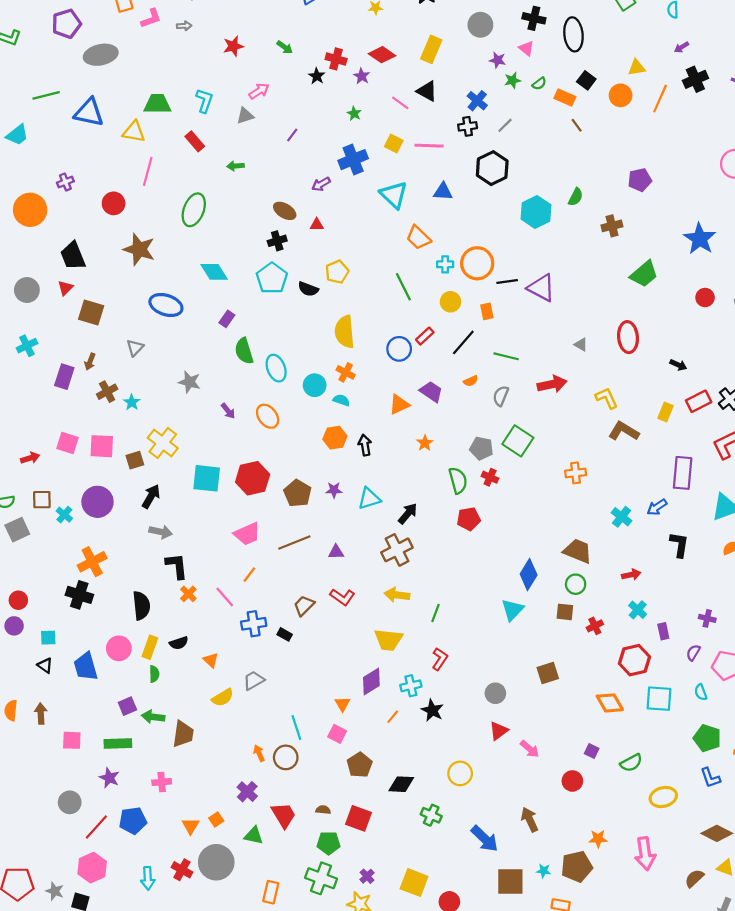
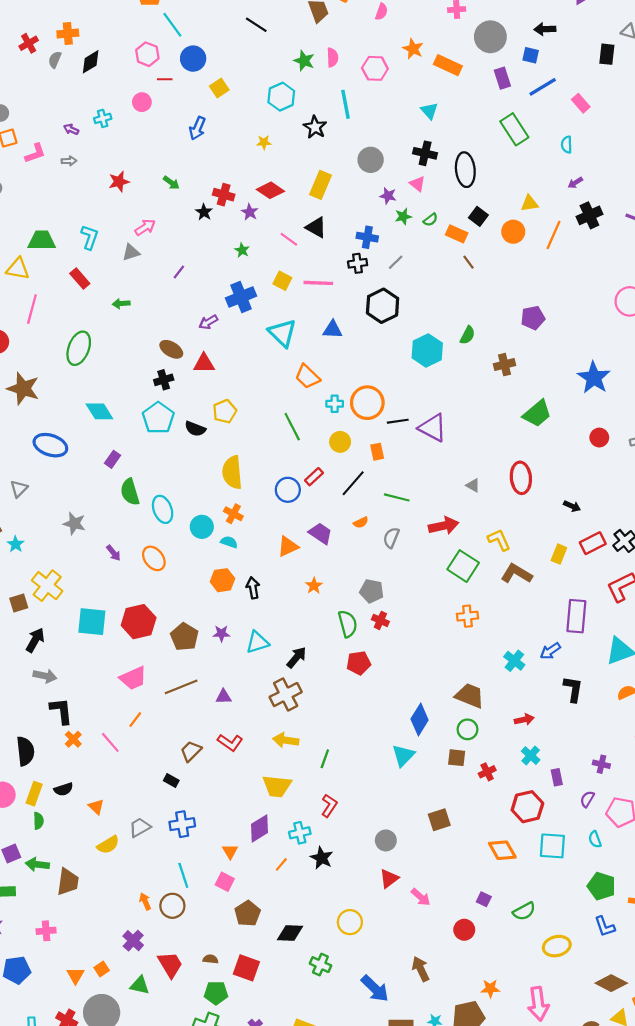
blue cross: (477, 101) -> (367, 237), turned -30
red triangle: (317, 225) -> (204, 363), size x1.5
green square: (518, 441) -> (463, 566), moved
blue cross: (254, 624) -> (182, 824), moved

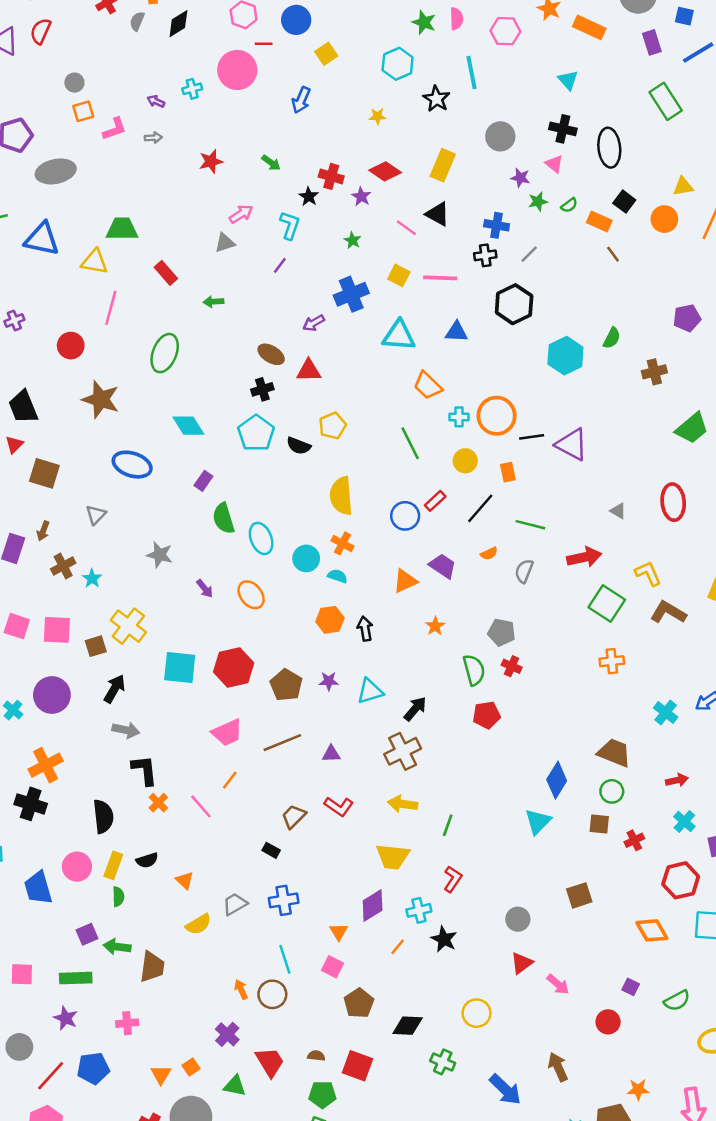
pink circle: (142, 102) -> (237, 70), size x1.8
cyan L-shape: (90, 237) -> (290, 225), moved
cyan triangle: (282, 333) -> (399, 336), turned -40

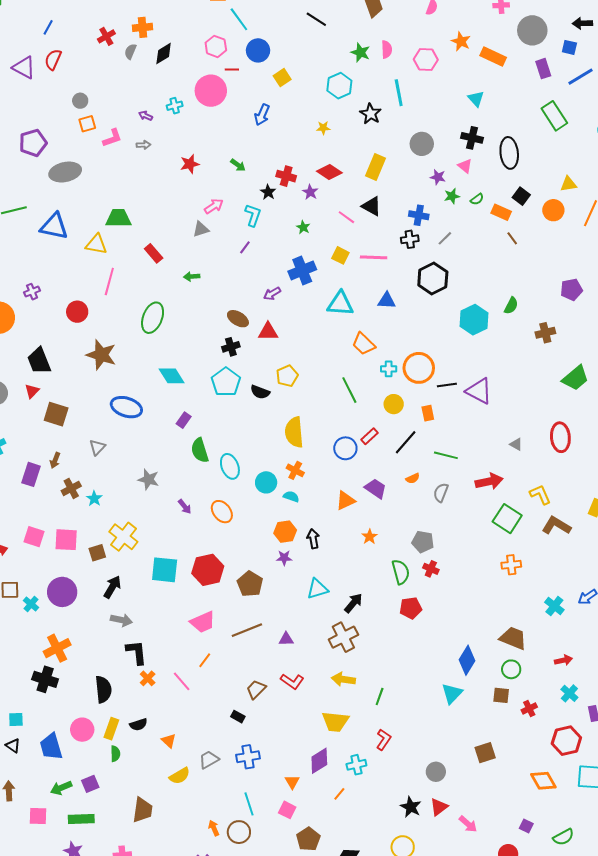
purple star: (329, 681) -> (284, 558), moved
black star: (444, 939) -> (411, 807), moved
green arrow: (117, 947) -> (61, 788), moved, turned -30

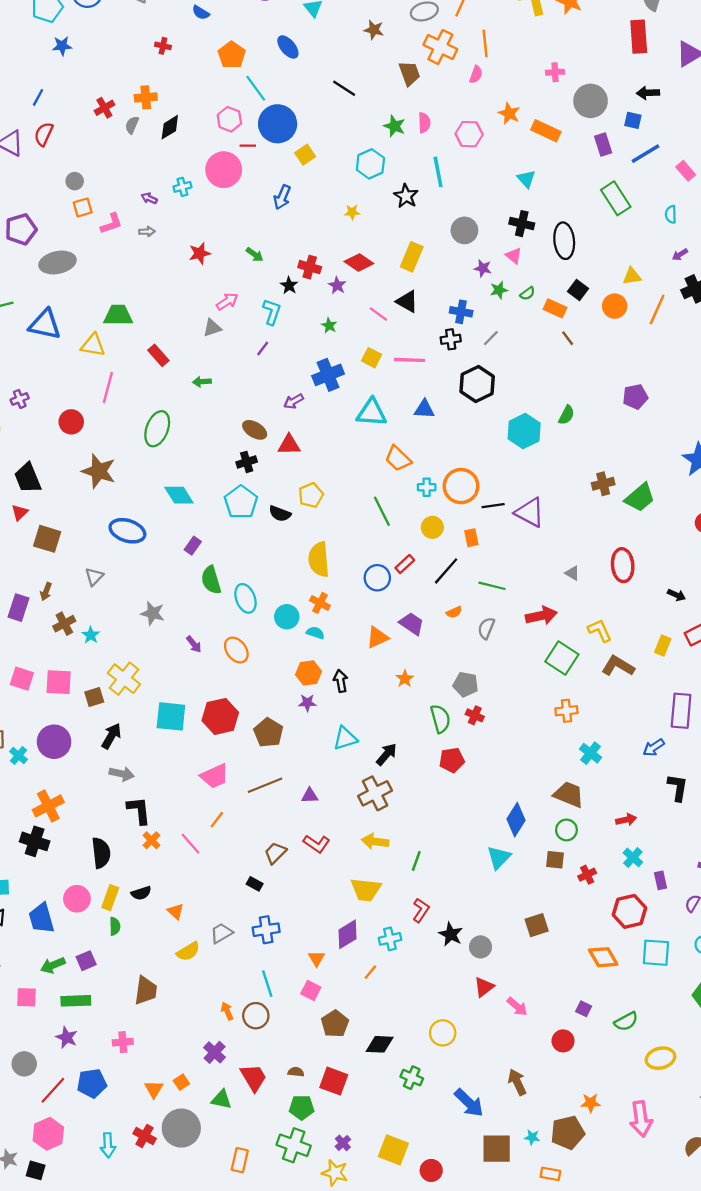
blue circle: (258, 50) -> (278, 124), size x1.4
brown cross: (545, 333) -> (603, 484), moved
cyan cross: (554, 606) -> (591, 753), moved
black star: (411, 807) -> (451, 934), moved

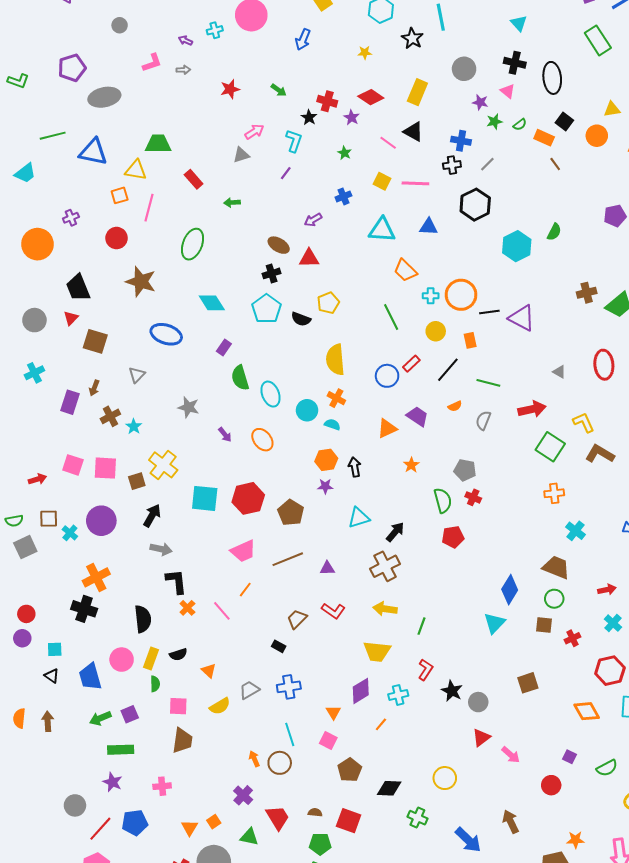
orange square: (83, 207) -> (120, 195), moved
blue cross: (328, 375) -> (343, 196), size x0.6
pink square: (27, 997) -> (178, 706), moved

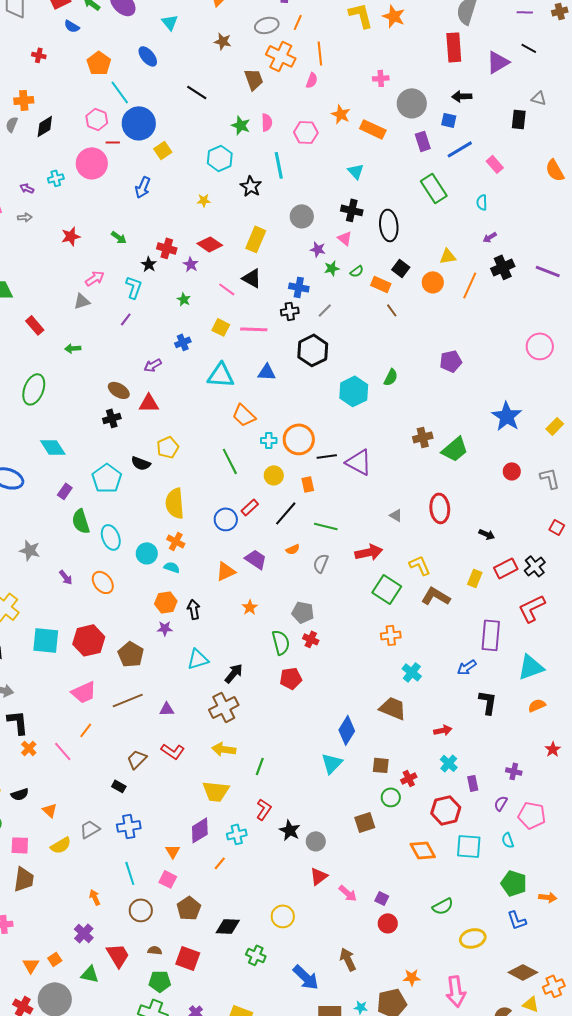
cyan pentagon: (266, 309) -> (107, 478), moved
green circle: (554, 599) -> (391, 797), moved
purple square: (569, 757) -> (382, 898), moved
brown circle: (280, 763) -> (141, 910), moved

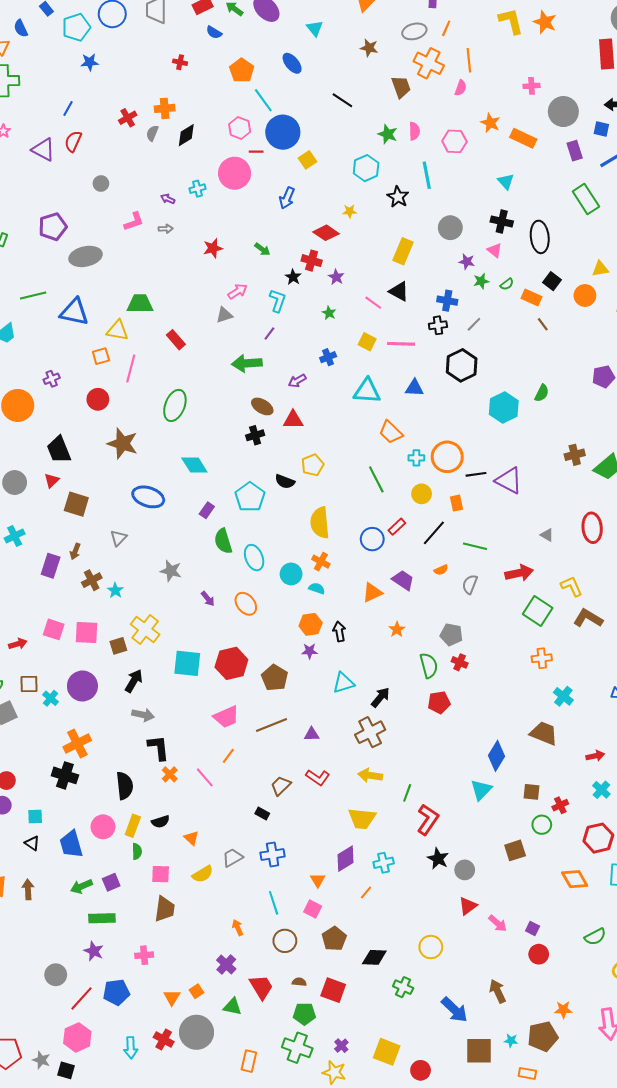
red diamond: (210, 244) -> (326, 233), moved
green arrow: (73, 348) -> (247, 363), moved, size x1.8
red L-shape: (264, 809) -> (428, 820), moved, size x1.4

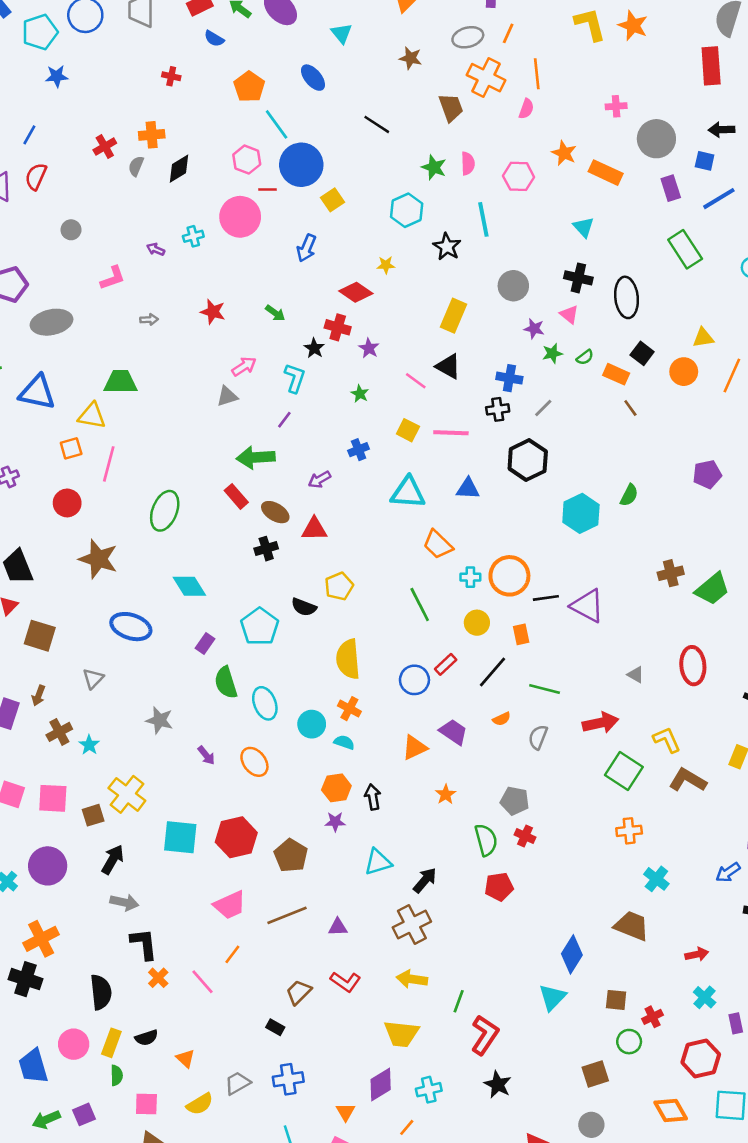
gray arrow: (166, 229) -> (149, 320), moved
red star: (213, 248) -> (213, 312), turned 30
red rectangle: (176, 340) -> (236, 496), moved
gray circle: (465, 870) -> (591, 1125), moved

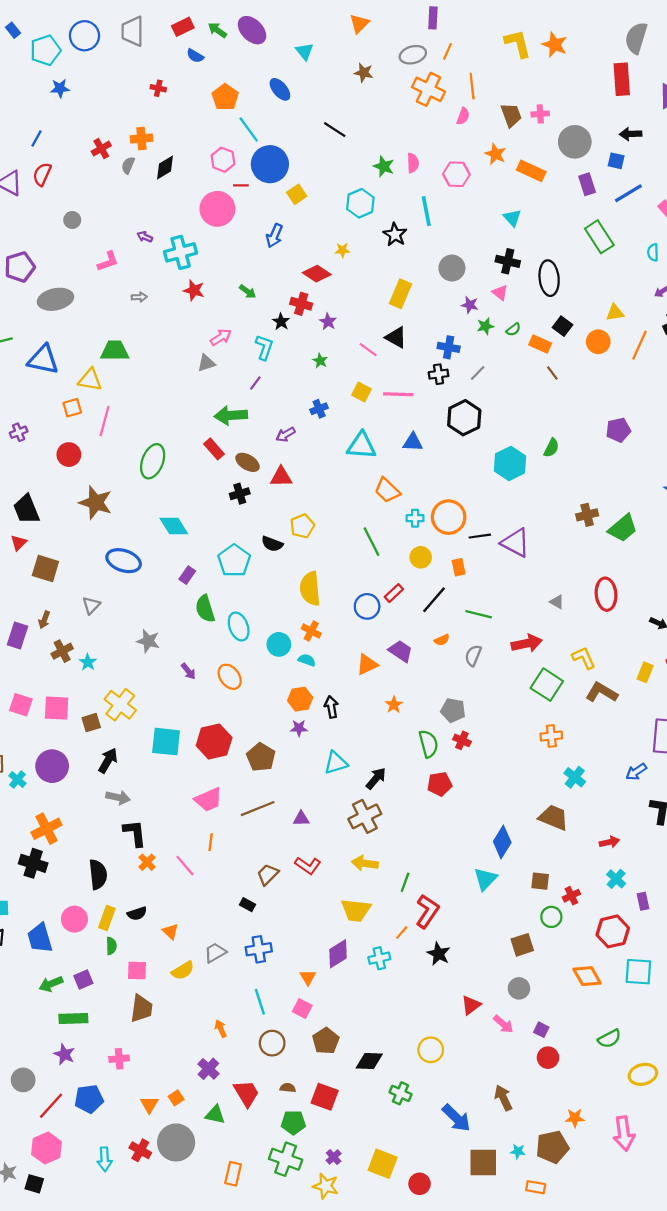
brown trapezoid: (451, 108) -> (511, 115), moved
cyan cross: (193, 236) -> (181, 252), moved, size x1.8
orange line: (232, 954) -> (211, 842), turned -30
orange line: (407, 1127) -> (402, 933), moved

